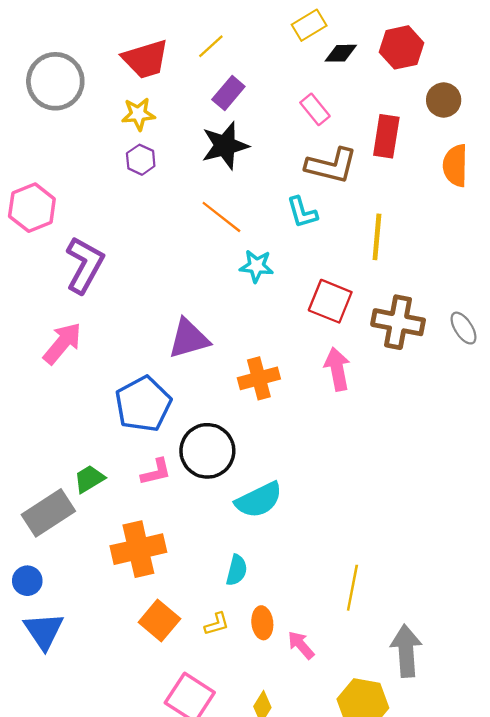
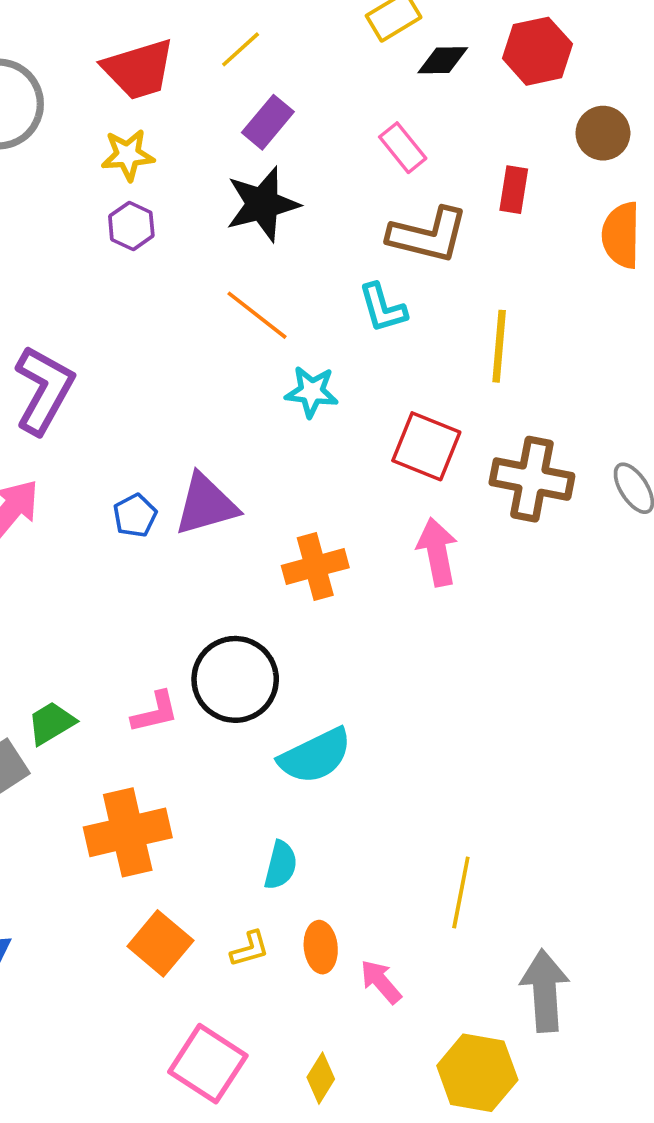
red rectangle: (386, 136) -> (514, 190), size x0.7
blue pentagon: (143, 404) -> (135, 516), moved, size x0.5

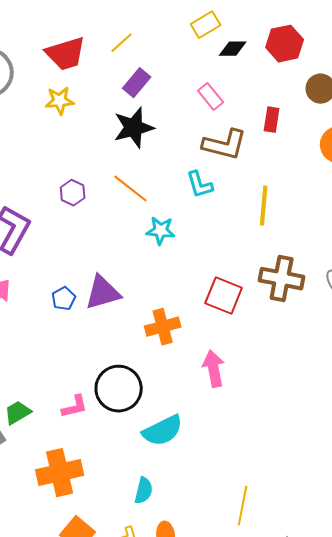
purple hexagon: (131, 226) -> (73, 193), moved
red square: (426, 446) -> (224, 296), moved
pink arrow: (437, 552) -> (214, 369), moved

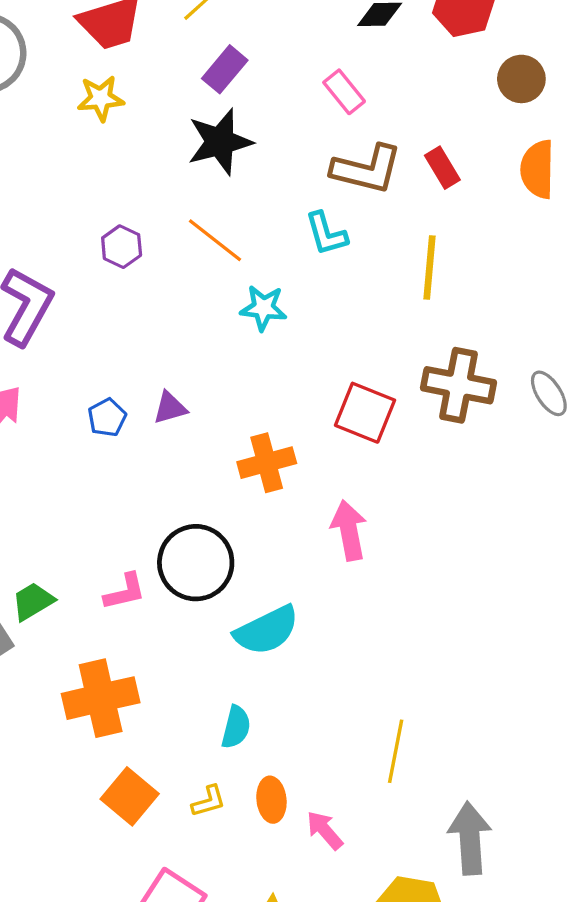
red rectangle: (272, 120) -> (442, 168), moved, turned -40
purple triangle: (103, 293) -> (170, 408), size x0.6

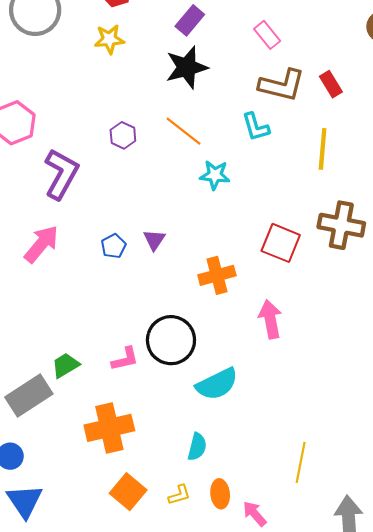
purple triangle: (170, 408) -> (154, 240), turned -40

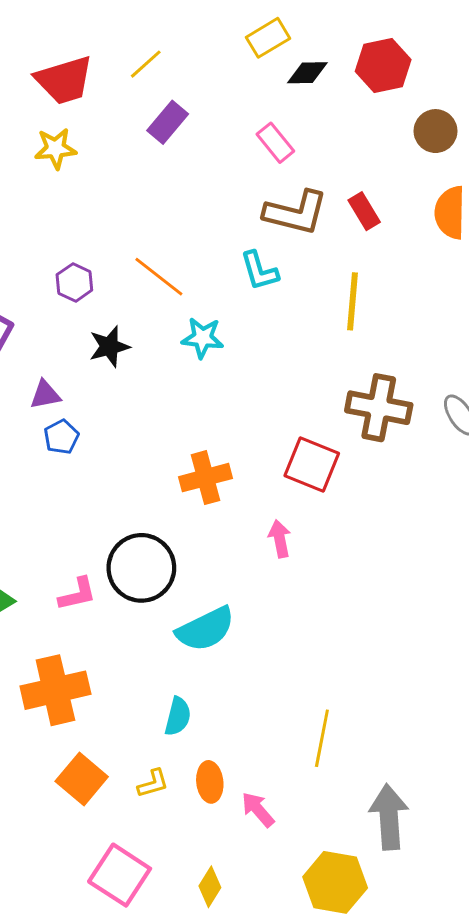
black star: (187, 67) -> (109, 347), moved, size x0.7
purple triangle: (154, 240) -> (45, 395), moved, turned 45
red square: (281, 243) -> (312, 464), moved
pink arrow: (270, 319) -> (280, 539), size x0.7

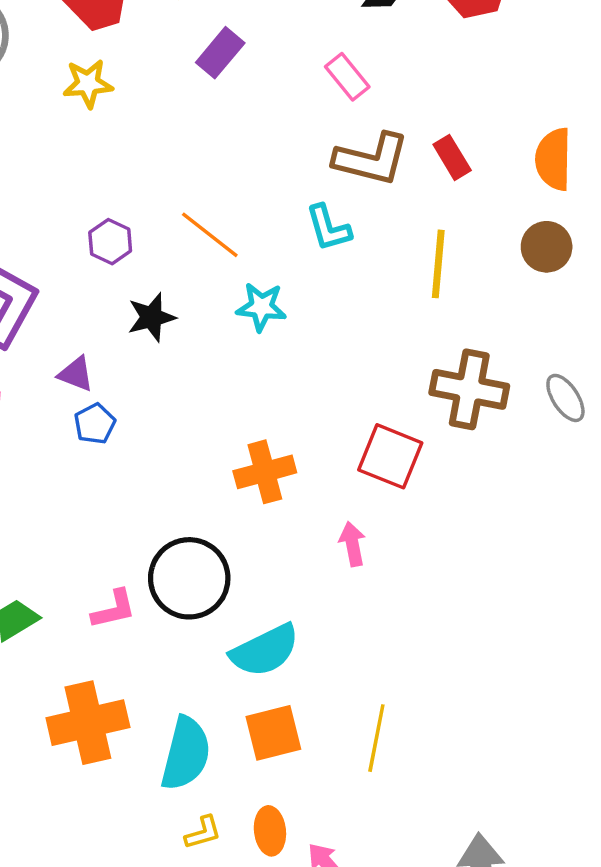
brown circle: (436, 131) -> (547, 247), moved
purple triangle: (45, 395) -> (76, 374), turned 32
cyan semicircle: (178, 716) -> (186, 754), moved, size x1.6
yellow line: (322, 738) -> (376, 738), moved
orange square: (82, 779) -> (273, 733), moved, turned 36

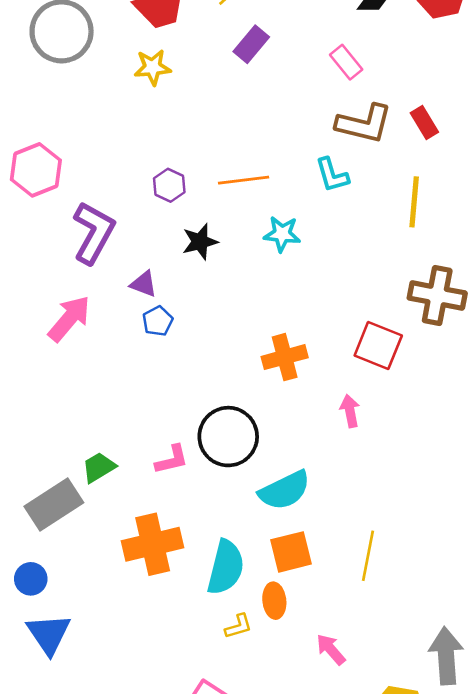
orange line: (210, 235) -> (244, 180), turned -45
orange ellipse: (270, 831) -> (274, 601), moved

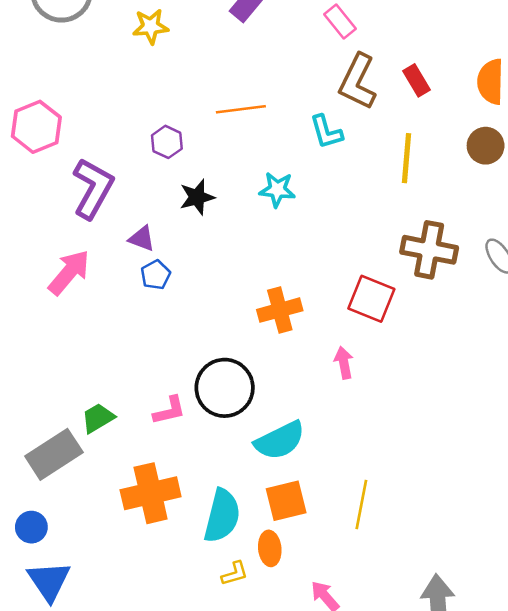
brown L-shape: (364, 124) -> (358, 82), turned 102
orange line: (244, 180) -> (241, 109), moved

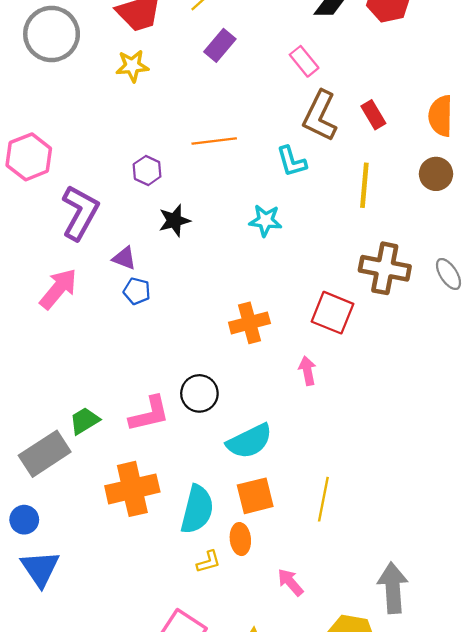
cyan star: (277, 190) -> (265, 221), moved
blue pentagon: (156, 275) -> (137, 291), turned -30
black circle: (225, 388) -> (199, 393), size x0.7
pink L-shape: (169, 410) -> (149, 414), size x1.4

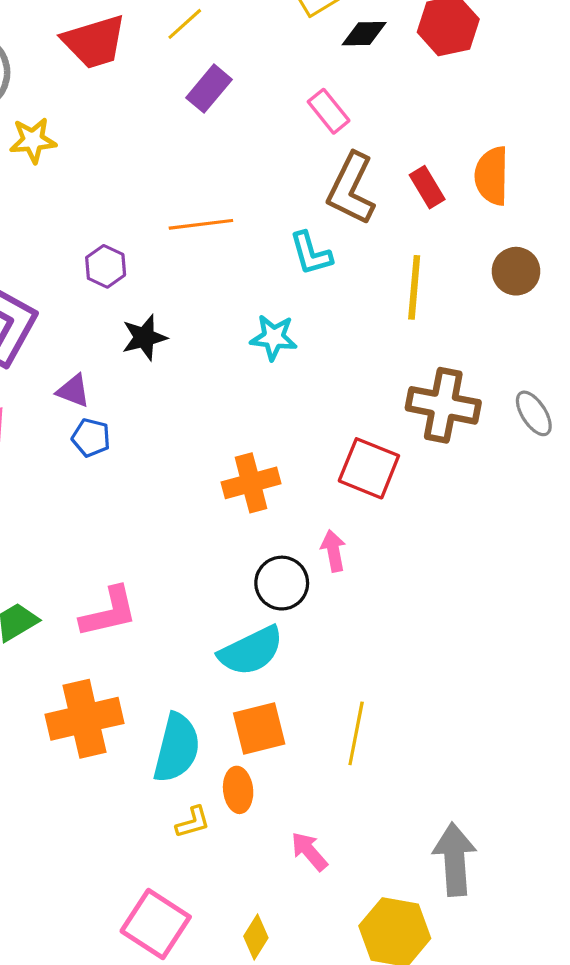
yellow star: (132, 66) -> (33, 140), moved
orange semicircle: (441, 116) -> (492, 176), moved
black circle: (199, 393) -> (282, 583), moved

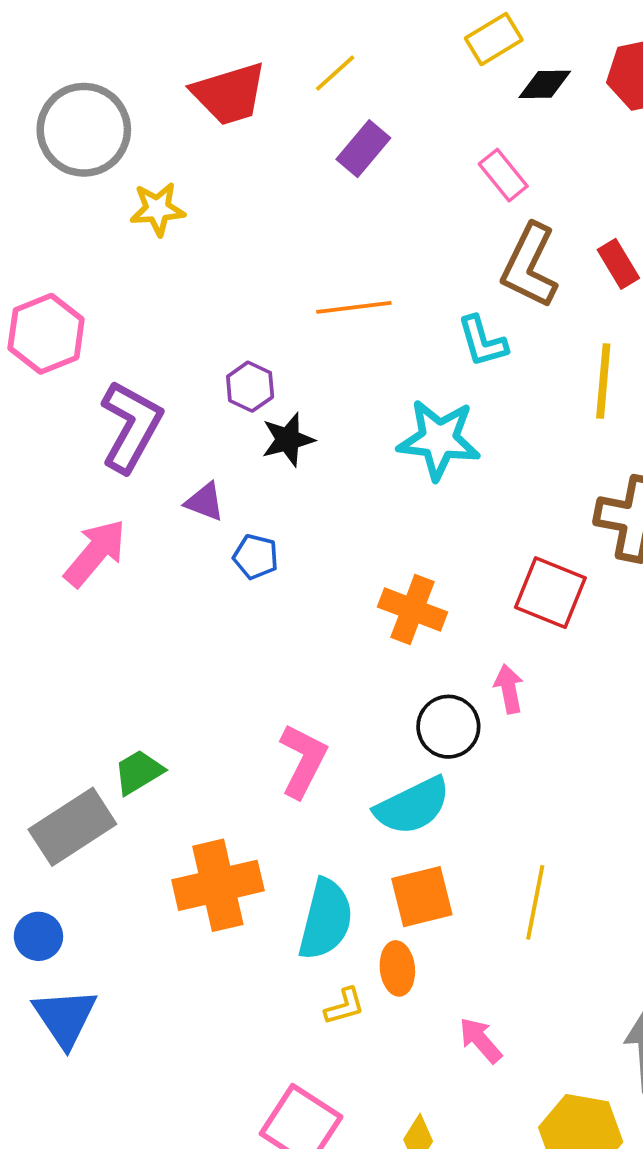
purple hexagon: (106, 266) -> (250, 387), moved
cyan star: (274, 337) -> (439, 440), size x1.5
blue pentagon: (91, 438) -> (256, 557), moved
orange cross: (251, 483) -> (412, 610), turned 36
pink L-shape: (109, 612) -> (303, 761), moved, turned -50

